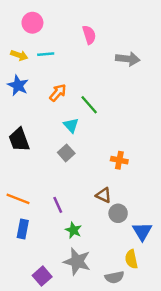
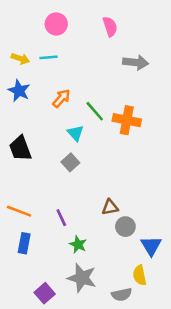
pink circle: (32, 23) -> (56, 24), moved
pink semicircle: (89, 35) -> (110, 27), moved
orange cross: (119, 160) -> (127, 120), moved, size x1.5
brown triangle: (104, 195) -> (110, 207), turned -35

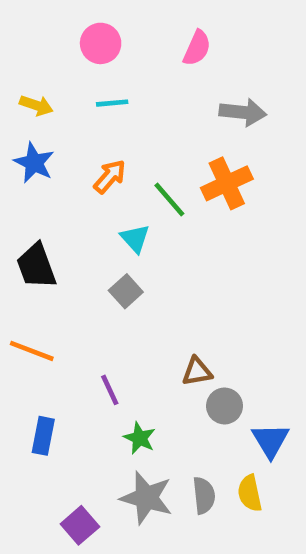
pink semicircle: (110, 27) -> (197, 48), turned 42
cyan line: (49, 57) -> (112, 103), moved
orange cross: (127, 120) -> (227, 183), moved, turned -36
orange line: (19, 211) -> (32, 351), moved
gray semicircle: (122, 295) -> (204, 495), moved, turned -84

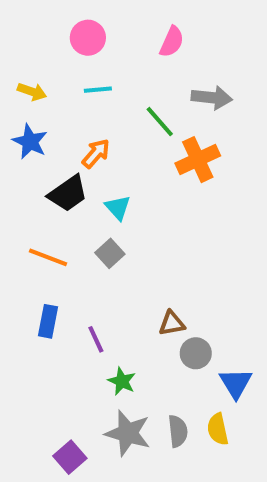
green line: (169, 199) -> (160, 122), moved
black trapezoid: (36, 266) -> (68, 193), moved, turned -105
orange line: (32, 351) -> (48, 257), moved
blue rectangle: (43, 436) -> (48, 321), moved

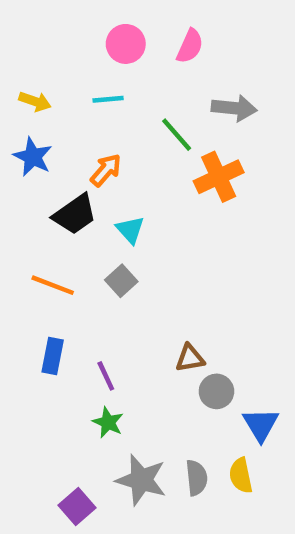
pink circle: (88, 38) -> (126, 44), moved
green star: (122, 381) -> (108, 422), moved

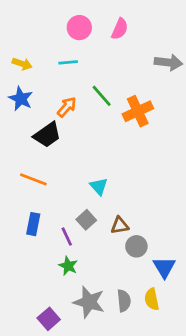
gray arrow: (234, 108) -> (168, 62), moved
green line: (177, 135) -> (102, 96), moved
cyan triangle: (130, 230) -> (99, 186), moved
gray square: (121, 281) -> (86, 220), moved

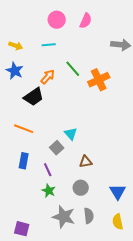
gray square: (86, 220) -> (57, 148), moved
gray circle: (136, 246) -> (81, 188), moved
yellow semicircle: (152, 299) -> (118, 222), moved
purple square: (49, 319) -> (22, 229), moved, turned -35

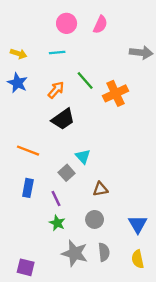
black trapezoid: (34, 97) -> (63, 119), moved

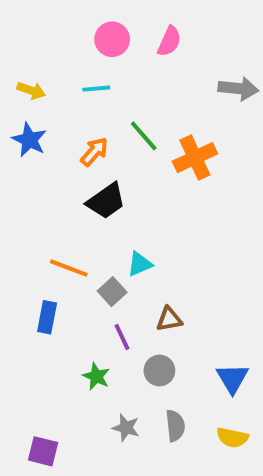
orange line: (28, 151) -> (69, 268), moved
cyan triangle: (83, 156) -> (140, 264), turned 49
purple line: (56, 198) -> (122, 337), moved
gray star: (75, 253) -> (126, 428), size x0.6
yellow semicircle: (138, 259) -> (232, 438), turned -66

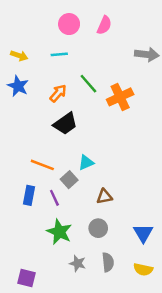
purple line: (122, 337) -> (54, 198), moved
green star: (96, 376) -> (59, 232), size x1.5

